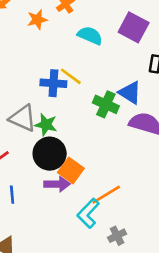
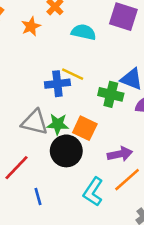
orange square: (71, 170) -> (85, 128), moved
purple arrow: (57, 184) -> (120, 154), moved
cyan L-shape: (88, 213) -> (93, 192), moved

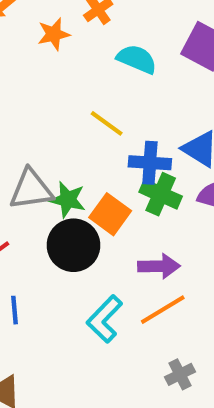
blue cross: (57, 84) -> (150, 163), moved
green cross: (111, 94) -> (161, 194), moved
gray triangle: (35, 122) -> (31, 189), turned -32

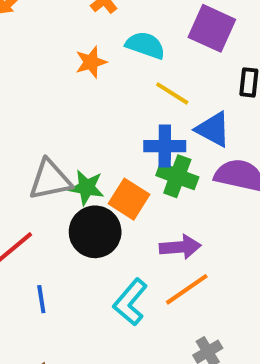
orange star: (54, 34) -> (91, 62), moved
yellow line: (107, 123) -> (172, 93), moved

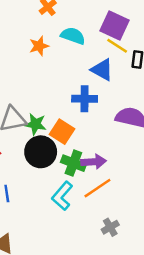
yellow line: (172, 93) -> (117, 46), moved
blue triangle: (213, 129) -> (102, 70), moved
green cross: (177, 176) -> (73, 163), moved

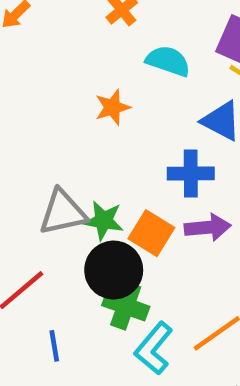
orange star: (39, 46) -> (113, 107), moved
purple arrow: (94, 162) -> (208, 227), moved
green cross: (73, 163) -> (126, 306), moved

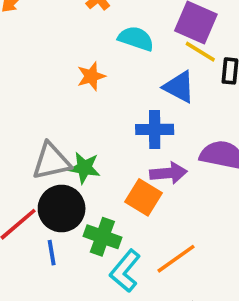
orange square: (151, 233) -> (143, 197), moved
black circle: (114, 270) -> (62, 208), moved
blue line: (54, 346) -> (52, 253), moved

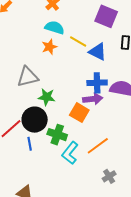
cyan semicircle: (136, 39) -> (55, 28), moved
yellow line: (200, 52) -> (78, 42), moved
blue cross: (155, 129) -> (97, 83), moved
gray triangle: (51, 161) -> (28, 77), moved

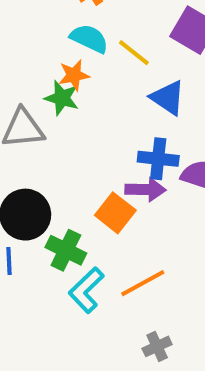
yellow line: (78, 42) -> (134, 53), moved
green star: (47, 97) -> (62, 98), moved

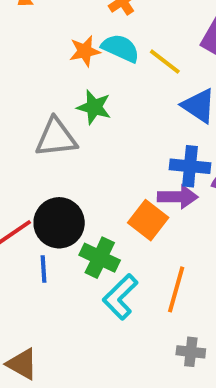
orange star: (74, 75) -> (85, 51), moved
orange line: (143, 283) -> (176, 289), turned -45
gray cross: (157, 346) -> (191, 352), turned 32

